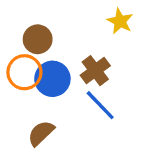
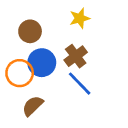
yellow star: (120, 21) -> (80, 18), moved, turned 30
orange circle: (24, 72) -> (20, 73), moved

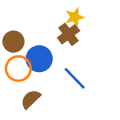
brown circle: (30, 31) -> (13, 42), moved
brown cross: (76, 56) -> (69, 34), moved

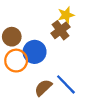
blue line: (75, 78) -> (66, 84), moved
brown semicircle: (31, 99) -> (43, 88), moved

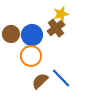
blue circle: (35, 52) -> (32, 35), moved
orange circle: (16, 61) -> (31, 56), moved

